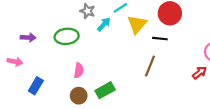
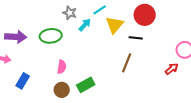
purple arrow: (28, 37) -> (16, 37), size x1.5

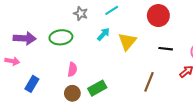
cyan arrow: (85, 25) -> (103, 34), moved
yellow triangle: (115, 25) -> (127, 41), moved
black line: (136, 38) -> (166, 49), moved
brown line: (127, 63) -> (149, 82), moved

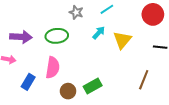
pink semicircle: (72, 69) -> (53, 68), moved, size x1.5

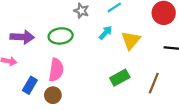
green rectangle: (93, 86) -> (120, 78), moved
brown circle: (68, 91) -> (53, 95), moved

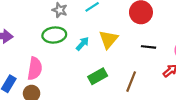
cyan arrow: (106, 33) -> (82, 44), moved
green ellipse: (61, 36) -> (54, 35), moved

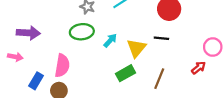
yellow triangle: (108, 39) -> (136, 48), moved
black line: (149, 47) -> (161, 38), moved

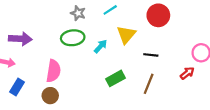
black line: (161, 38) -> (151, 55), moved
yellow triangle: (136, 48) -> (126, 35), moved
blue rectangle: (36, 81) -> (17, 87), moved

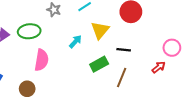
green ellipse: (73, 38) -> (29, 31), moved
pink semicircle: (53, 71) -> (42, 60), moved
green rectangle: (116, 78) -> (99, 64), moved

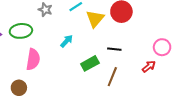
yellow triangle: (100, 30) -> (95, 19), moved

